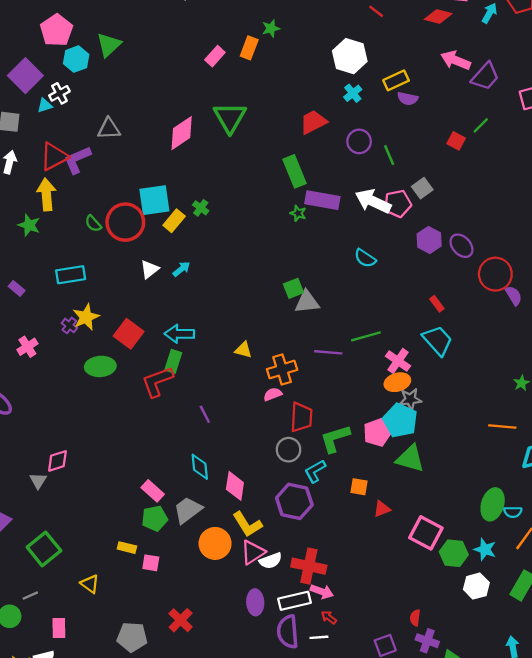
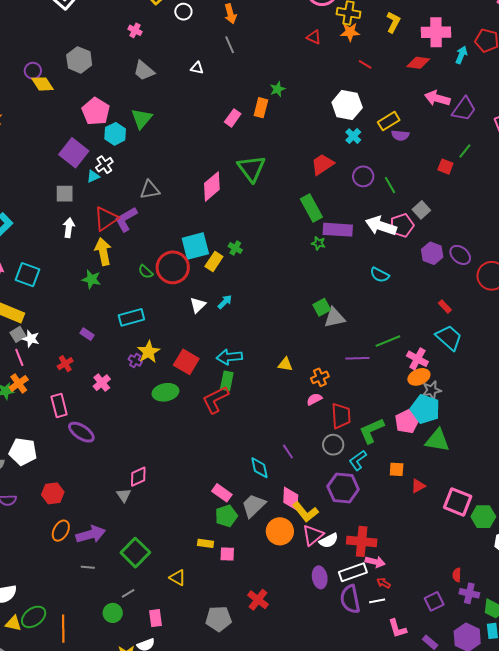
orange cross: (282, 370) -> (320, 377), size x0.7
purple line: (205, 414) -> (288, 452), moved
pink diamond: (235, 486) -> (291, 499), moved

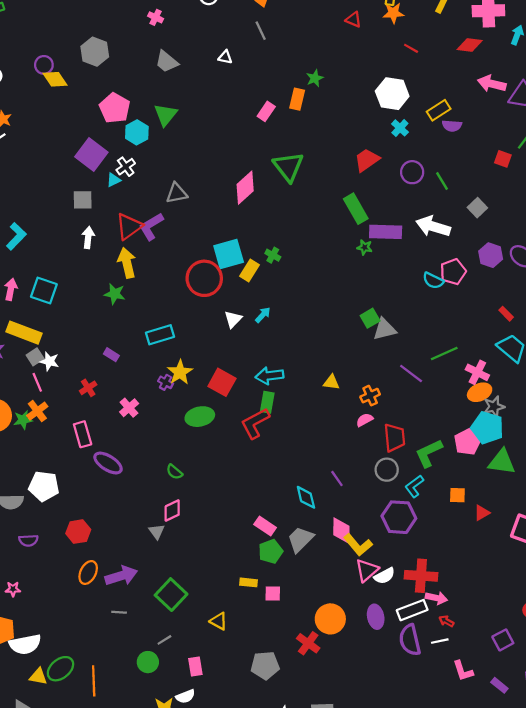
pink pentagon: (402, 225) -> (453, 272), moved
green semicircle: (146, 272) -> (174, 472), moved
purple line: (357, 358) -> (411, 373), turned 40
orange circle: (280, 531) -> (330, 619), moved

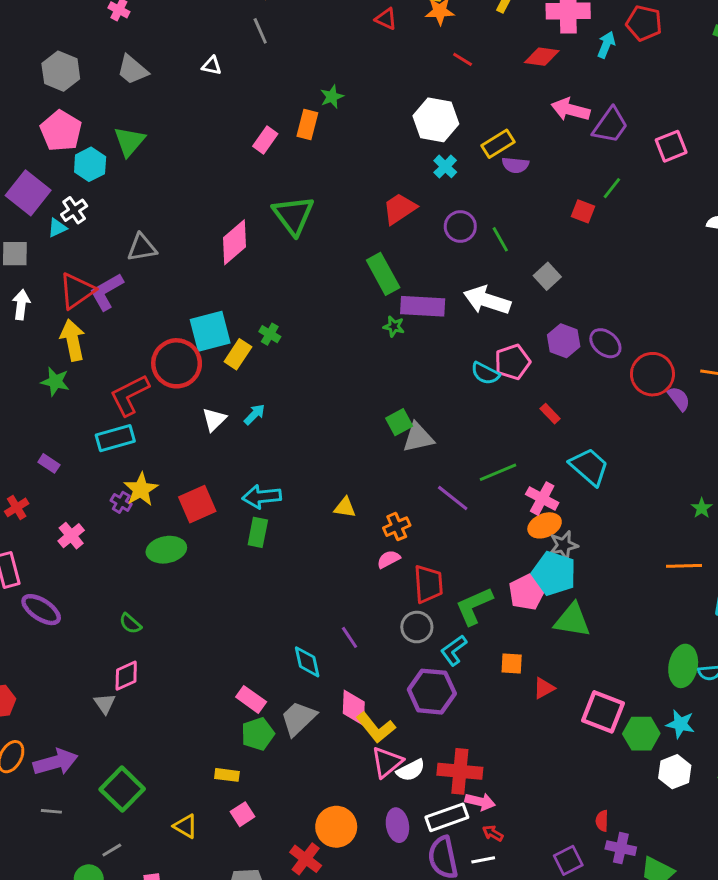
gray hexagon: (95, 52) -> (61, 71), moved
red rectangle: (506, 314) -> (550, 414), moved
red square: (222, 382) -> (197, 504), turned 36
red L-shape: (255, 423) -> (130, 395), moved
pink square: (273, 593) -> (242, 814), moved, turned -35

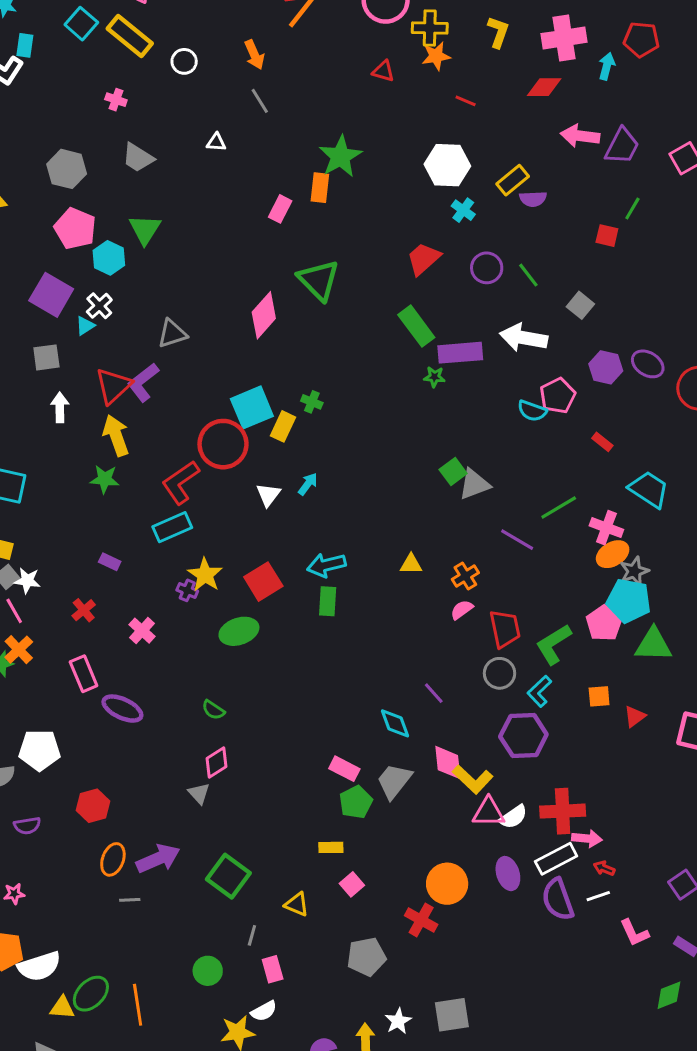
green star: (332, 97) -> (340, 156), size x1.8
pink triangle: (387, 762) -> (489, 812), turned 48
gray line: (51, 811) -> (130, 900), moved
gray line: (112, 850) -> (252, 935), moved, turned -36

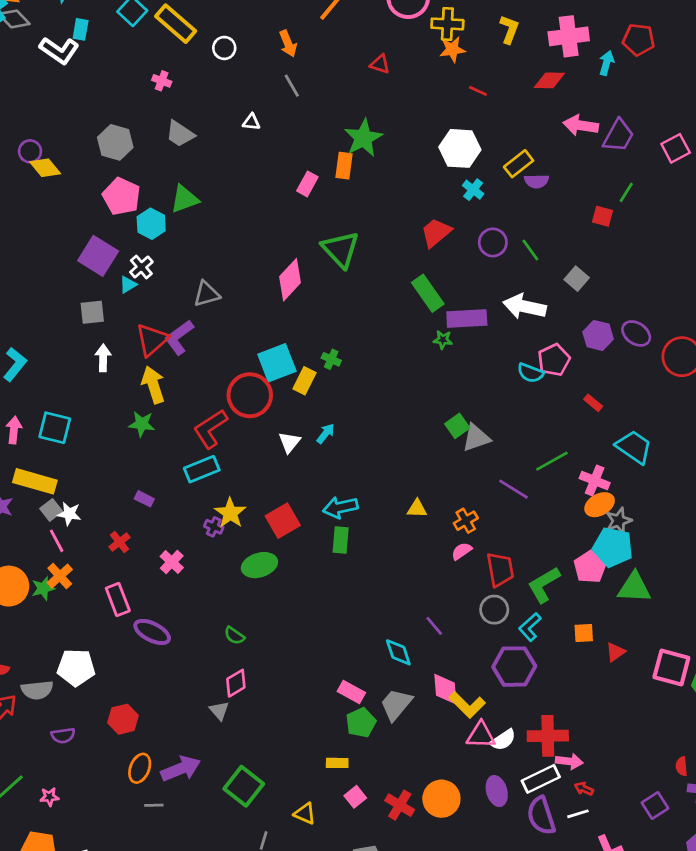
red triangle: (383, 71) -> (380, 64), moved
green triangle: (145, 229) -> (184, 199), turned 36
red cross: (421, 920) -> (400, 805), moved

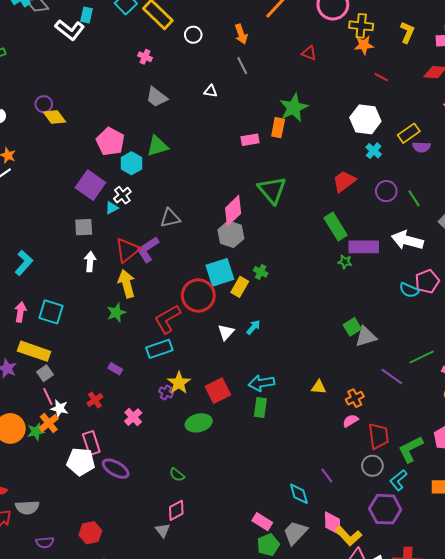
gray hexagon: (115, 142) -> (231, 234), moved
pink rectangle: (307, 184) -> (250, 140), turned 48
green star: (142, 424) -> (116, 313), turned -30
white star: (69, 514) -> (59, 408), moved
white pentagon: (76, 667) -> (81, 462), moved

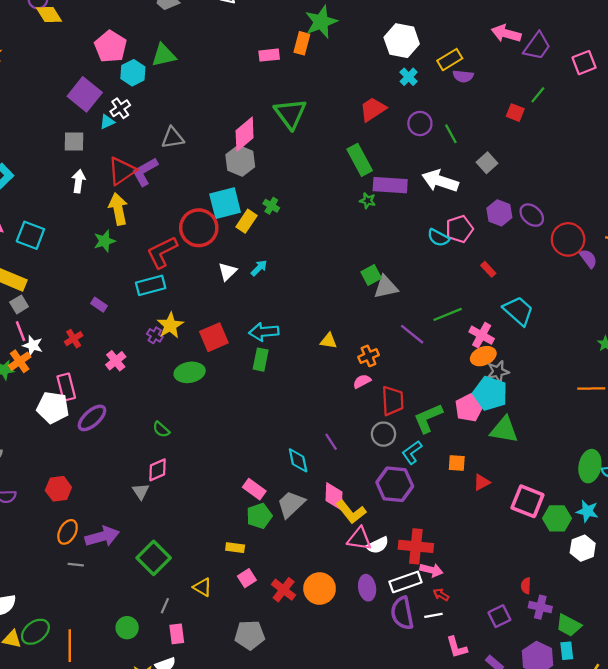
purple ellipse: (116, 469) -> (92, 418), turned -76

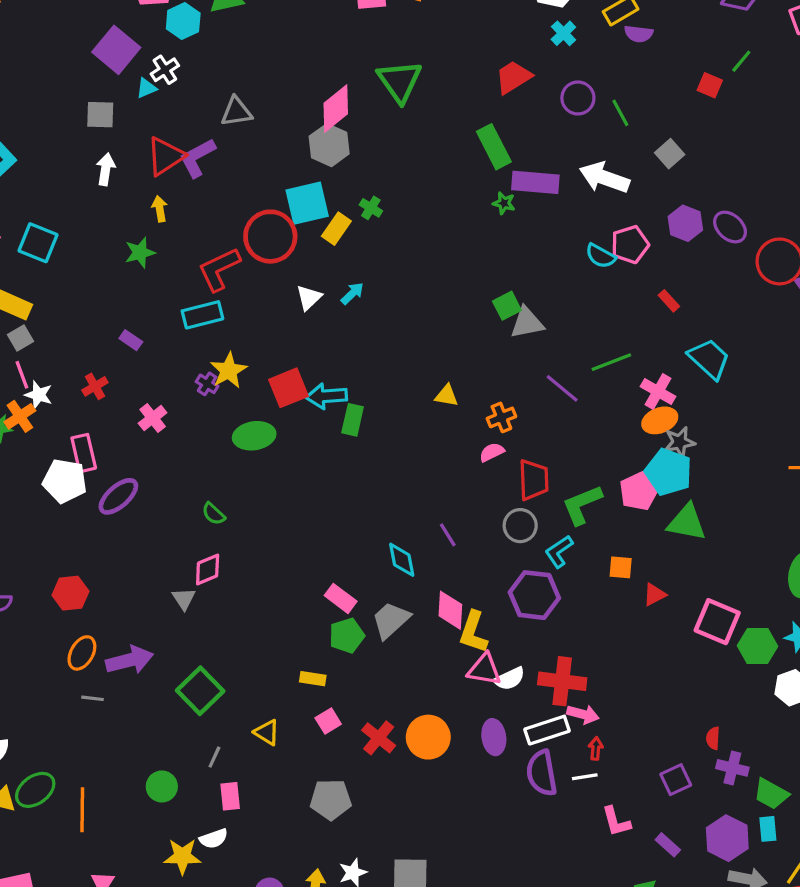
yellow arrow: (118, 209) -> (160, 209), size x0.6
cyan arrow: (264, 332) -> (327, 396), moved
yellow L-shape: (351, 512) -> (473, 632), turned 56
red arrow: (441, 595) -> (596, 748), turned 63

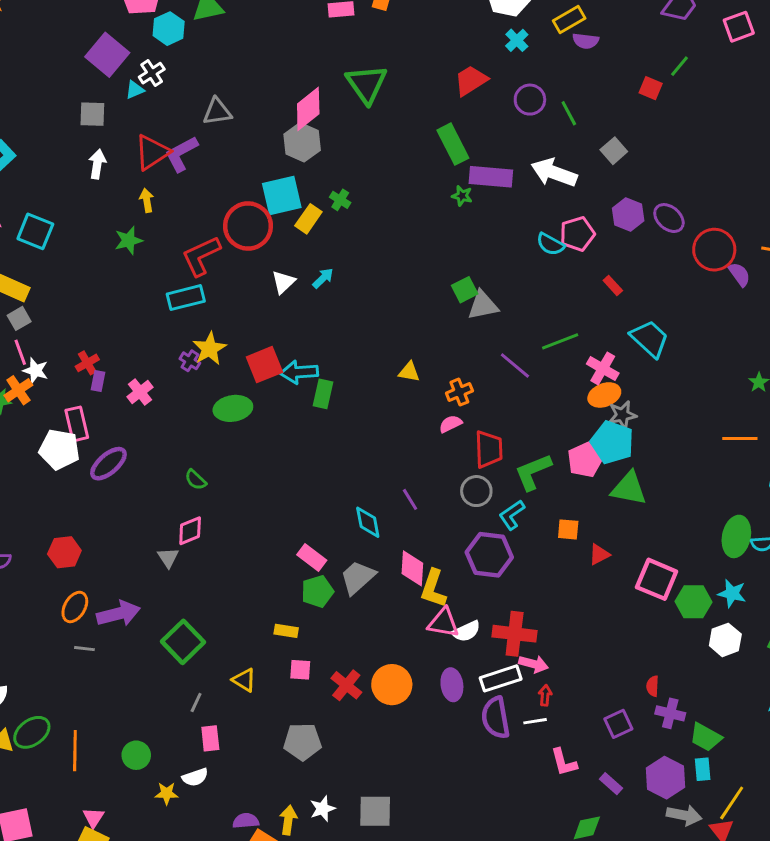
purple rectangle: (131, 340) -> (98, 381), moved, turned 66
pink square: (328, 721) -> (300, 670), turned 35
green circle: (162, 786) -> (136, 755), moved
yellow star: (182, 856) -> (167, 793), size x0.7

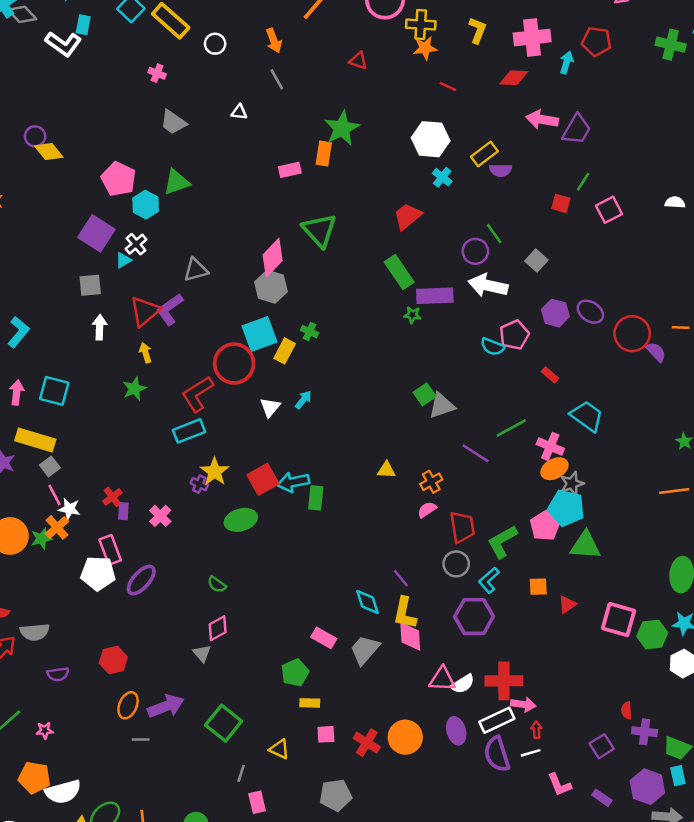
pink square: (739, 27) -> (609, 210), moved
purple circle: (530, 100) -> (475, 251), moved
yellow L-shape: (433, 589) -> (405, 613), moved
green pentagon: (317, 591) -> (295, 673), moved

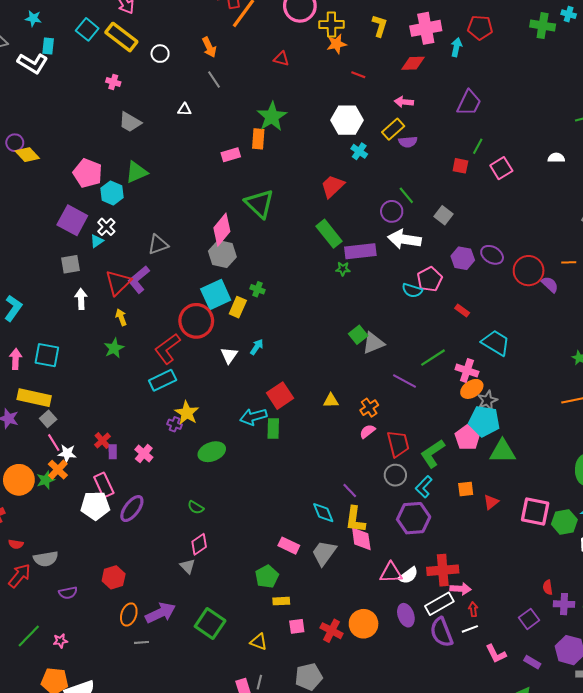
pink arrow: (542, 120) -> (404, 102), moved, size x0.7
red square: (263, 479) -> (280, 396), moved
gray line: (241, 773) -> (259, 682), moved

